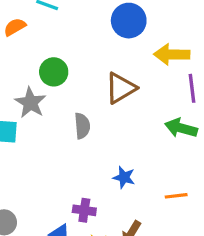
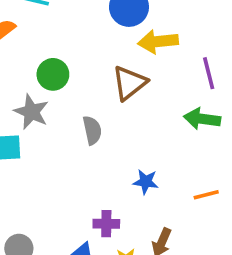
yellow arrow: (172, 54) -> (158, 42), moved

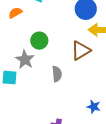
blue star: (146, 182) -> (94, 107), moved

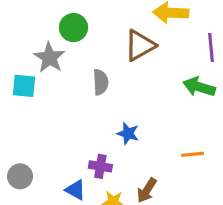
blue star: (94, 107) -> (128, 133), moved

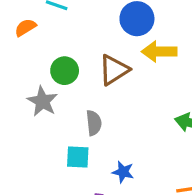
brown triangle: (140, 45) -> (114, 70), moved
cyan square: (24, 86) -> (78, 157), moved

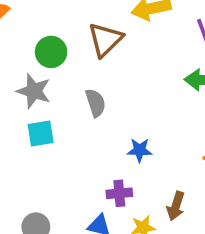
cyan square: (78, 157) -> (41, 133), moved

